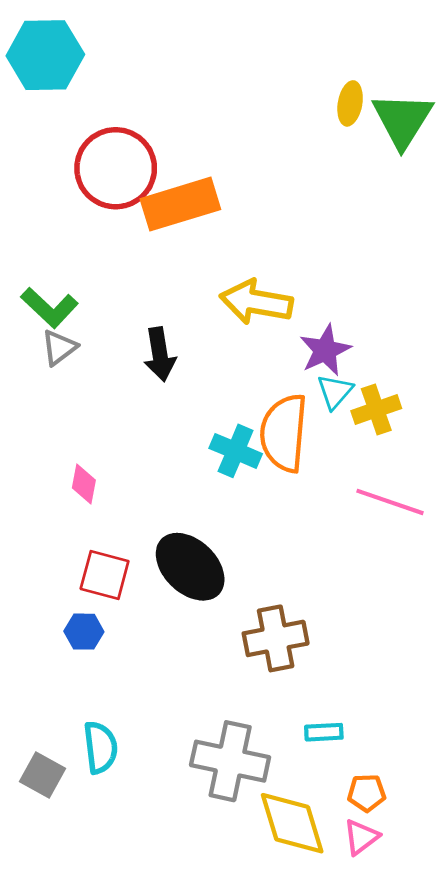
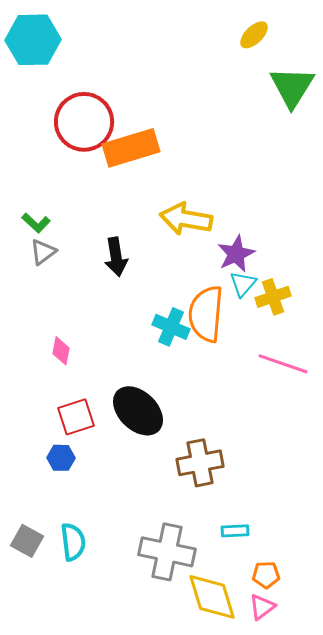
yellow ellipse: (350, 103) -> (254, 35), moved, turned 36
green L-shape: (49, 308) -> (36, 223), size x0.7
red square: (105, 575) -> (76, 417), turned -33
gray square: (43, 775) -> (27, 541), moved

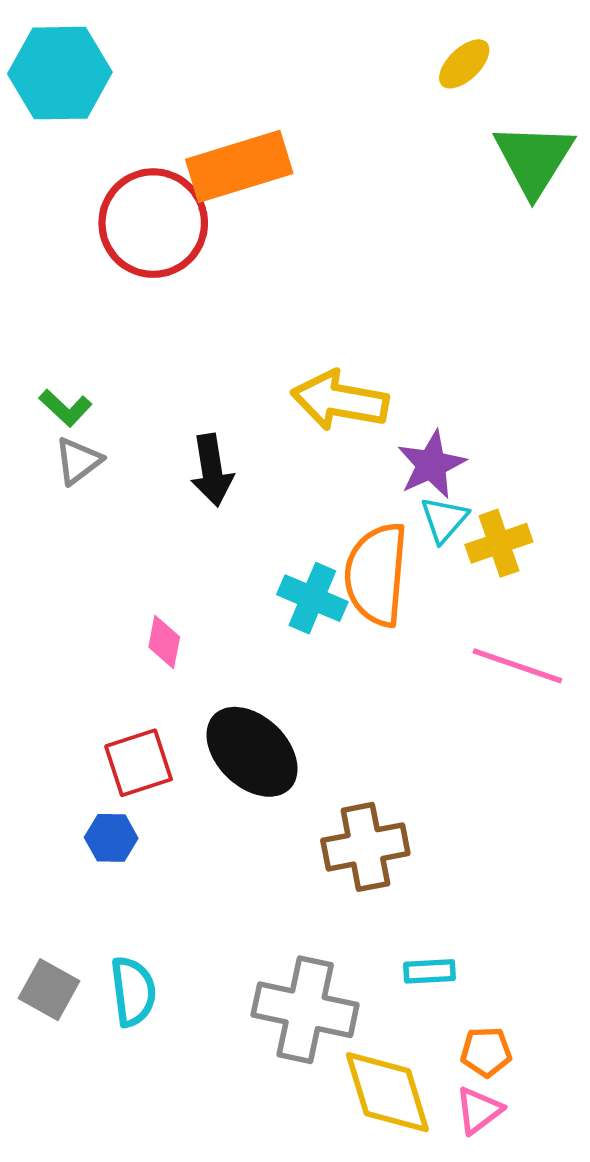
orange rectangle: (131, 148) -> (239, 166), moved
pink diamond: (61, 351) -> (164, 642), moved

